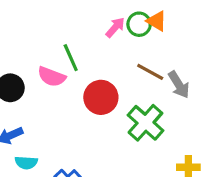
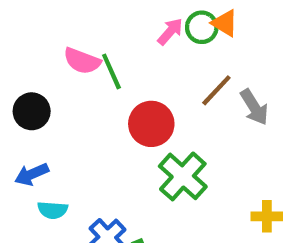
brown line: (150, 72) -> (216, 90), turned -76
pink semicircle: (52, 77) -> (82, 61), moved
green cross: (145, 123) -> (183, 176), moved

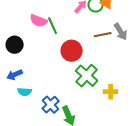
brown line: (216, 90) -> (103, 35), turned 36
gray arrow: (254, 107) -> (121, 32), moved
yellow cross: (267, 216) -> (111, 92), moved

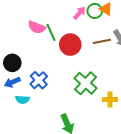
black circle: (15, 45) -> (12, 63), moved
red circle: (72, 51) -> (70, 45), moved
blue cross: (51, 105) -> (39, 80), moved

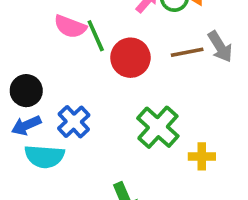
cyan semicircle: (22, 100) -> (45, 156), size x1.5

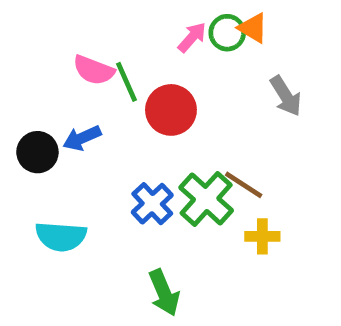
brown line: (187, 52) -> (244, 185), moved, turned 44
blue cross: (74, 122) -> (152, 204), moved
blue arrow: (26, 125) -> (82, 138), moved

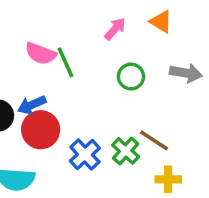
green circle: (227, 33) -> (131, 77), moved
gray arrow: (286, 96) -> (186, 73), turned -48
red circle: (171, 110) -> (41, 130), moved
green cross: (206, 199) -> (126, 151), size x0.7

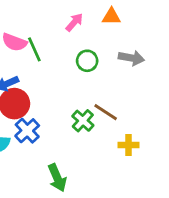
orange triangle: (161, 22) -> (111, 17), turned -30
blue cross: (85, 155) -> (27, 131), moved
yellow cross: (168, 179) -> (129, 145), moved

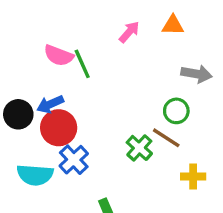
green circle: (87, 61) -> (176, 111), moved

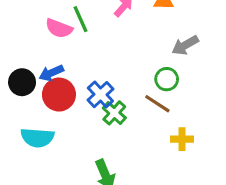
green line: (82, 64) -> (80, 19), moved
gray arrow: (196, 74) -> (185, 45), turned 140
green cross: (139, 148) -> (114, 113), moved
blue cross: (74, 160) -> (100, 95), moved

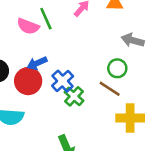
gray arrow: (185, 45) -> (133, 40), turned 45
blue arrow: (51, 73) -> (37, 63), moved
yellow cross: (182, 139) -> (130, 118), size x1.5

